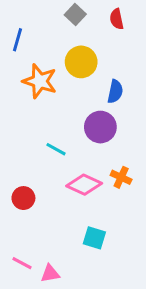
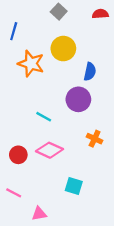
red semicircle: (117, 19) -> (100, 14), moved, turned 98
pink diamond: (84, 185) -> (49, 150), moved
pink line: (22, 263) -> (14, 193), moved

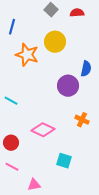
red semicircle: (100, 14) -> (77, 13), moved
blue semicircle: (90, 72) -> (86, 69), moved
cyan line: (44, 117) -> (11, 101), moved
red circle: (18, 155) -> (11, 143), moved

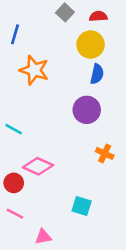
yellow circle: (55, 42) -> (91, 45), moved
blue semicircle: (86, 69) -> (97, 74), moved
pink diamond: (43, 130) -> (38, 166), moved

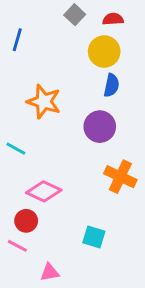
orange star: (34, 70) -> (44, 102), moved
orange cross: (105, 153) -> (120, 177), size x1.5
red circle: (14, 183) -> (26, 221), moved

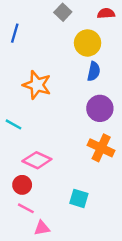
red semicircle: (113, 19) -> (106, 13), moved
purple circle: (100, 127) -> (100, 108), moved
pink line: (17, 246) -> (26, 208), moved

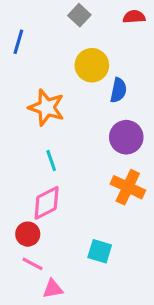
yellow circle: (88, 43) -> (92, 65), moved
cyan line: (13, 124) -> (51, 161), moved, turned 42
pink diamond: (37, 160) -> (47, 203), turned -52

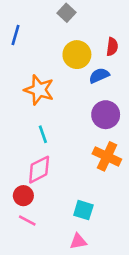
red semicircle: (134, 17) -> (112, 47), moved, turned 102
blue semicircle: (118, 90) -> (99, 75), turned -126
pink triangle: (53, 289) -> (78, 241), moved

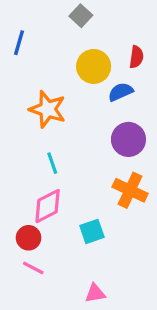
cyan square: (83, 210) -> (92, 231), moved, turned -36

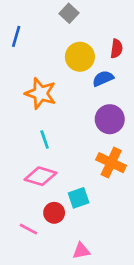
pink diamond: (48, 206) -> (41, 176), turned 44
red circle: (29, 238) -> (54, 213), moved

